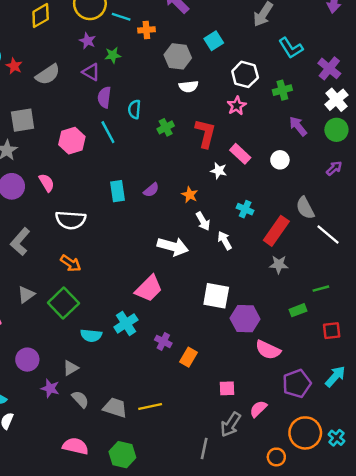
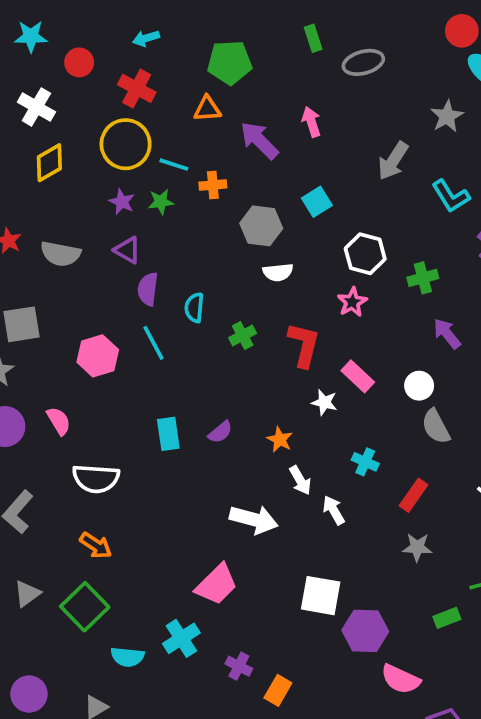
cyan L-shape: (291, 48) -> (451, 196), moved
green star: (113, 55) -> (161, 202), moved
gray semicircle: (48, 74) -> (61, 254), turned 45
gray semicircle: (305, 208) -> (436, 427), moved
red rectangle: (276, 231) -> (414, 495), size x0.7

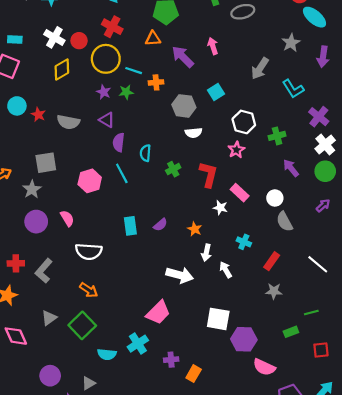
red circle: (79, 62) -> (79, 41), moved
white arrow: (300, 480) -> (206, 253), turned 42
purple cross: (239, 666) -> (171, 360), turned -32

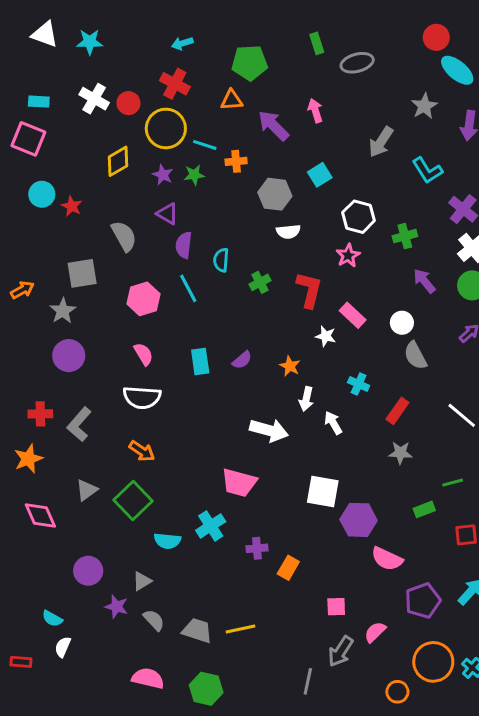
yellow diamond: (62, 70) -> (118, 161), moved
gray semicircle: (68, 122) -> (124, 236), moved, turned -130
pink semicircle: (67, 218) -> (143, 354), moved
pink trapezoid: (158, 313) -> (239, 483), turned 60

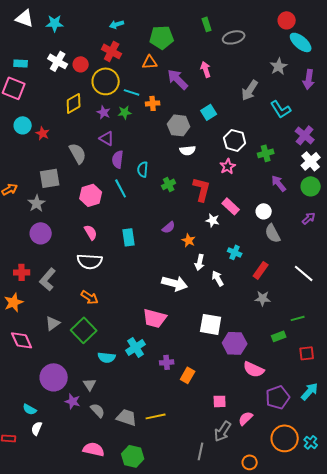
purple semicircle: (242, 360) -> (169, 227), moved
purple circle: (88, 571) -> (54, 377), size x1.4
gray triangle: (142, 581) -> (90, 384), turned -32
orange circle: (397, 692) -> (250, 462), moved

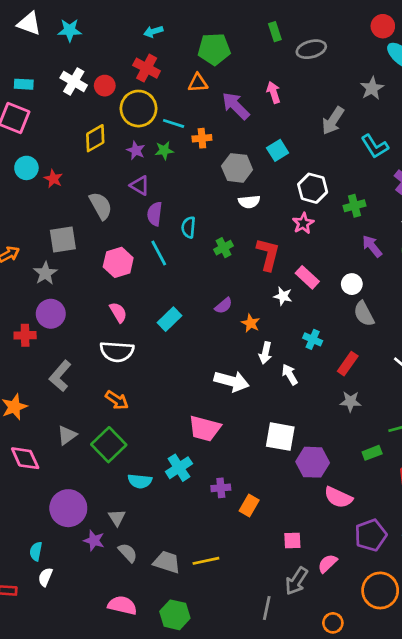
cyan rectangle: (129, 237) -> (170, 319), turned 54
red cross: (22, 272) -> (25, 335), moved
cyan semicircle: (30, 409) -> (36, 551), turned 72

